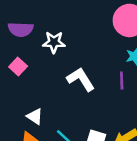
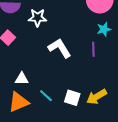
white triangle: (35, 116) -> (22, 79), turned -32

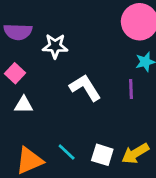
white triangle: (22, 79) -> (24, 105), moved

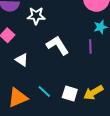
white triangle: (24, 105) -> (22, 60), moved, turned 32

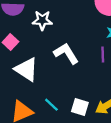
white triangle: (22, 60) -> (26, 69), size x1.6

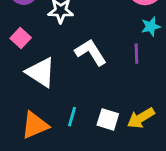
cyan line: (51, 105) -> (72, 117), turned 63

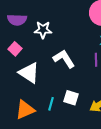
white square: (108, 119) -> (71, 98), moved

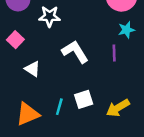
white triangle: (29, 73) -> (32, 69), size x0.6
white square: (71, 98) -> (84, 99), turned -35

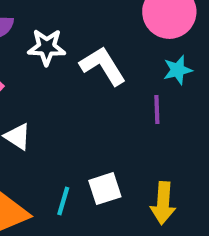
white L-shape: (75, 52) -> (103, 66), moved
yellow arrow: (118, 108) -> (163, 203), turned -55

